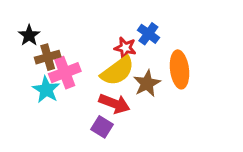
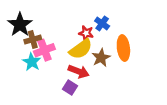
black star: (29, 35) -> (20, 25), size x1.6

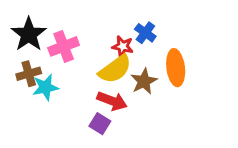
brown cross: (33, 39) -> (29, 74), moved
pink cross: (44, 50) -> (64, 46), moved
cyan star: (32, 62) -> (45, 87), turned 30

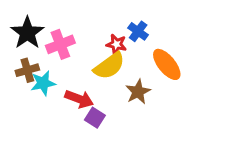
orange ellipse: (176, 68) -> (167, 64), turned -32
brown star: (144, 81) -> (138, 92), moved
red arrow: (112, 101) -> (79, 99), moved

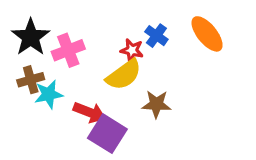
orange ellipse: (167, 64) -> (207, 34), moved
brown star: (138, 92) -> (156, 104), turned 30
purple square: (95, 118) -> (107, 134), size x1.6

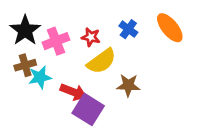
red star: (132, 50) -> (91, 37), moved

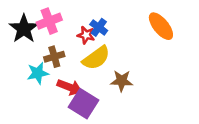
blue cross: (128, 29) -> (99, 27), moved
pink cross: (56, 41) -> (49, 21), moved
brown cross: (25, 65) -> (54, 57), moved

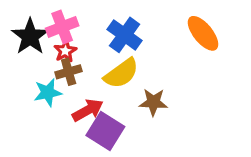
blue cross: (99, 27) -> (125, 35), size x1.5
red star: (86, 35) -> (65, 51), moved, turned 30
red arrow: (70, 87) -> (88, 110), turned -50

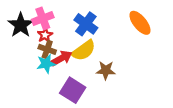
brown cross: (69, 72) -> (47, 49), turned 35
cyan star: (48, 93) -> (46, 64), moved
red arrow: (88, 110) -> (62, 58), moved

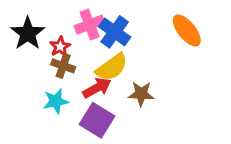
pink cross: (43, 18) -> (90, 25), moved
red arrow: (62, 58) -> (97, 88), moved
cyan star: (46, 64) -> (56, 101), moved

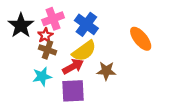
pink cross: (90, 25) -> (53, 19), moved
orange ellipse: (187, 30) -> (141, 39), moved
purple square: (97, 120) -> (73, 91), turned -35

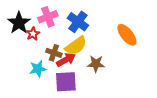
red star: (45, 35) -> (33, 34), moved
brown cross: (48, 50) -> (54, 53), moved

